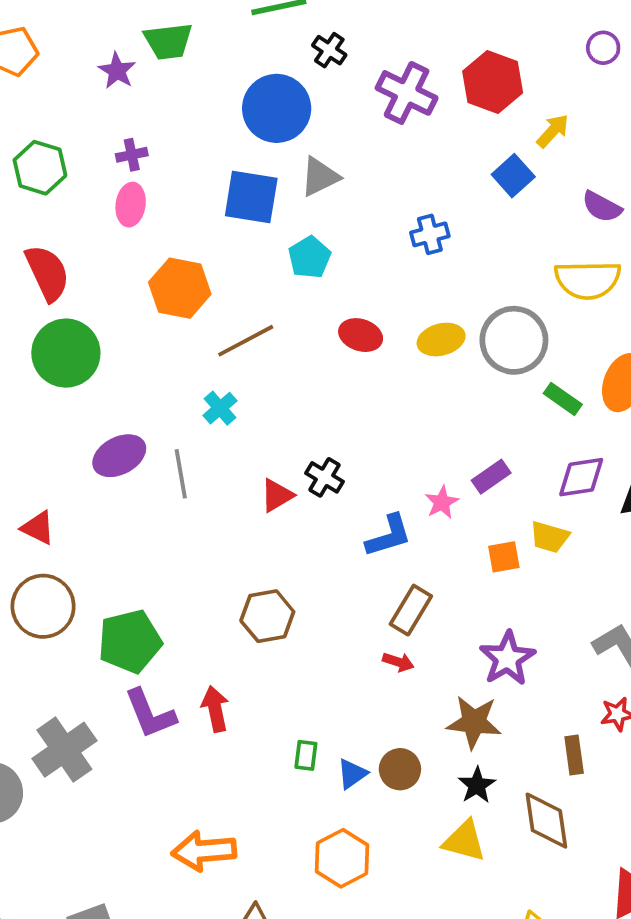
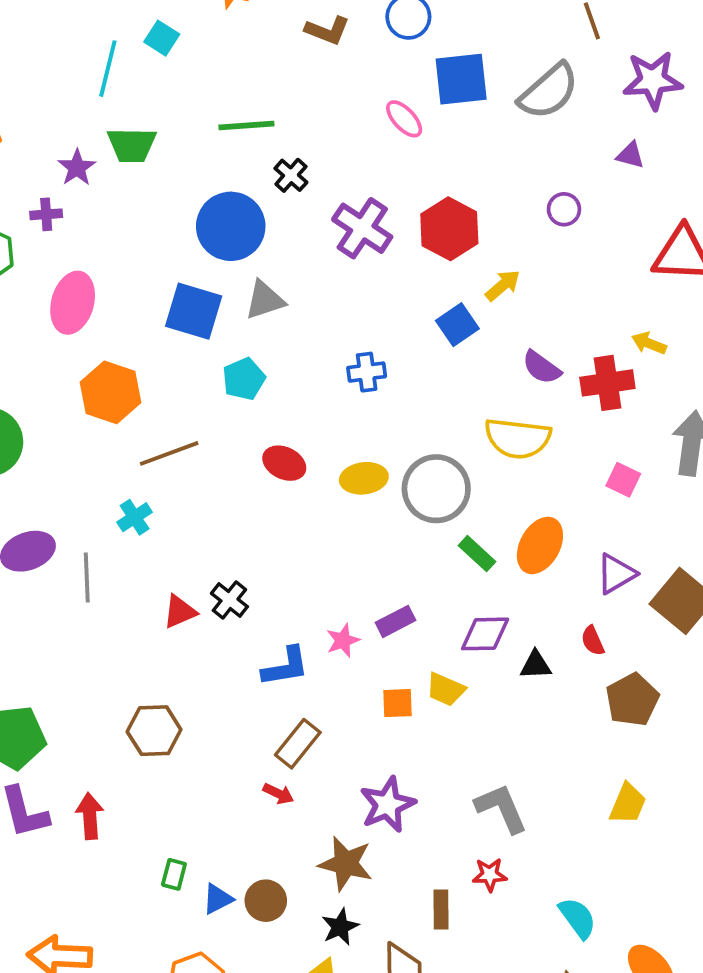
purple cross: (132, 155) -> (46, 214), moved
pink ellipse: (131, 205) -> (73, 303), size x1.4

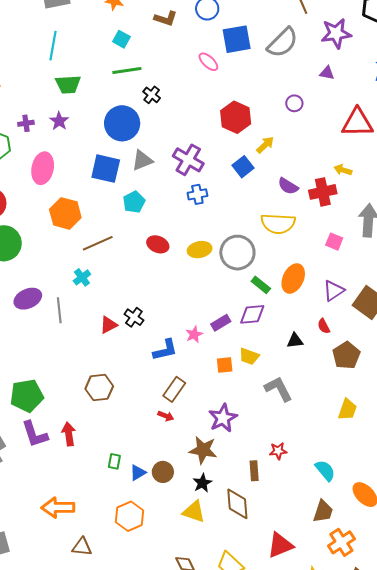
cyan square: (162, 38) -> (121, 39), moved
purple star: (77, 168) -> (59, 121), moved
purple cross: (362, 228) -> (188, 160), moved
purple diamond: (485, 634) -> (252, 314), moved
gray L-shape: (501, 808) -> (278, 389), moved

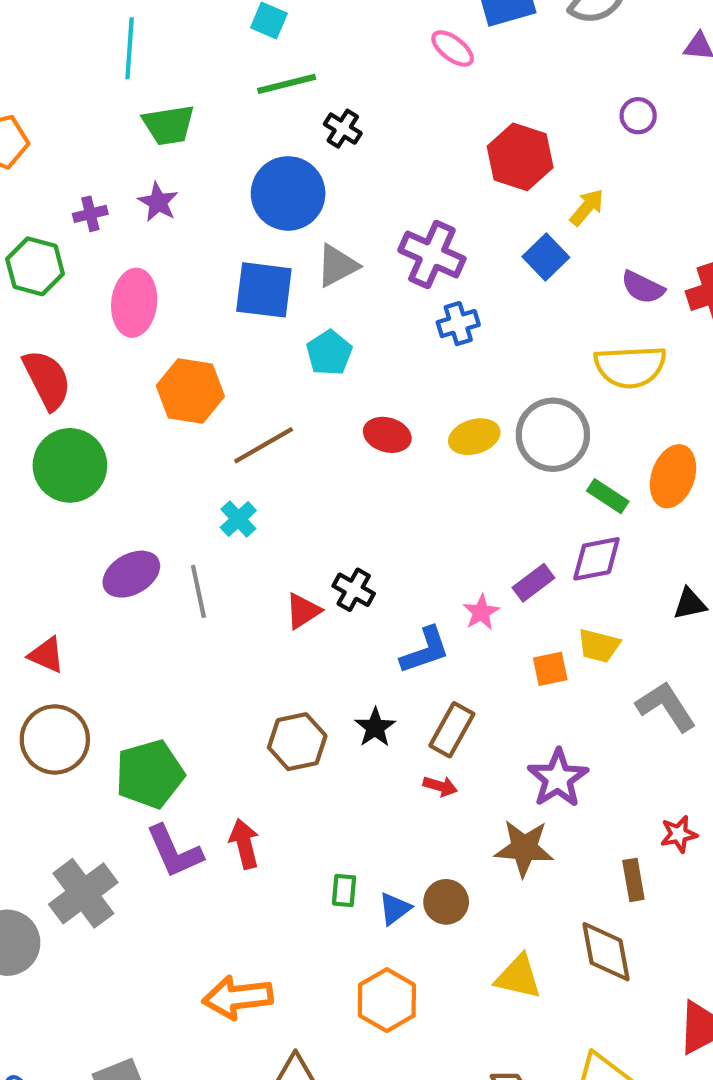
black star: (202, 483) -> (375, 727), moved

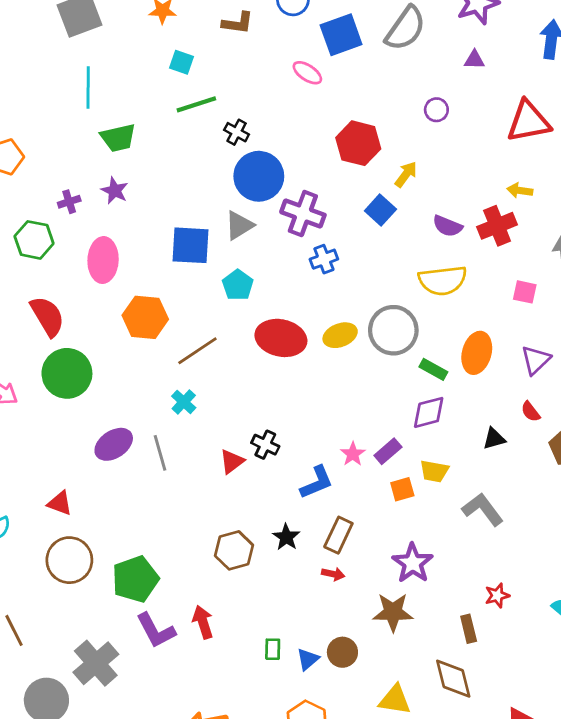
blue circle: (288, 193) -> (259, 176), moved
red ellipse: (387, 435) -> (281, 338), size x1.6
purple rectangle: (533, 583) -> (388, 451), moved

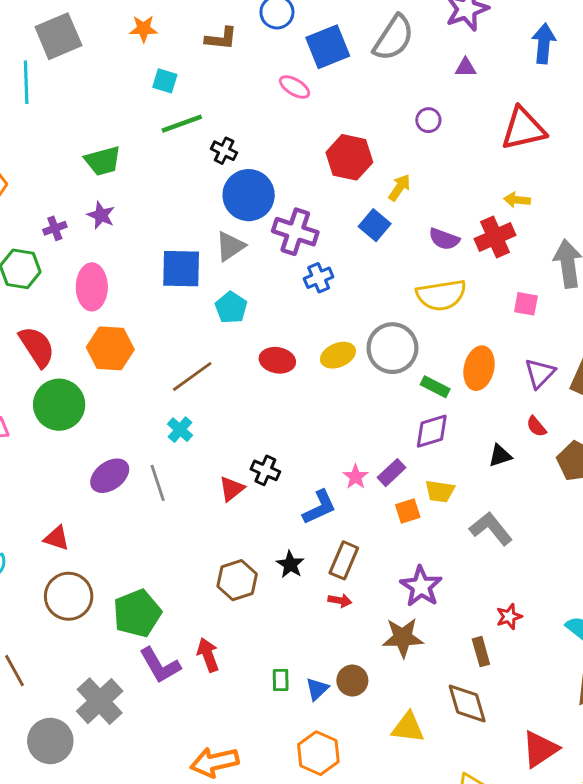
cyan line: (88, 88) -> (26, 82), moved
orange hexagon: (145, 317) -> (110, 348), moved
red ellipse: (281, 338) -> (277, 360), size x0.7

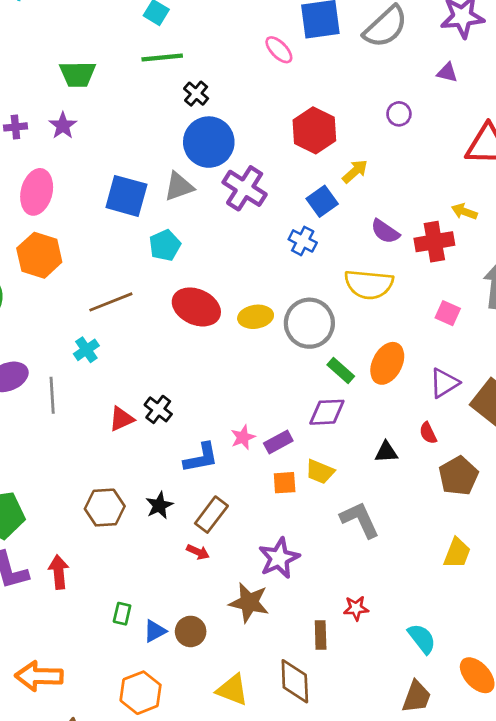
blue cross: (319, 278) -> (303, 241), moved, turned 36
red ellipse: (277, 360) -> (196, 307), size x1.4

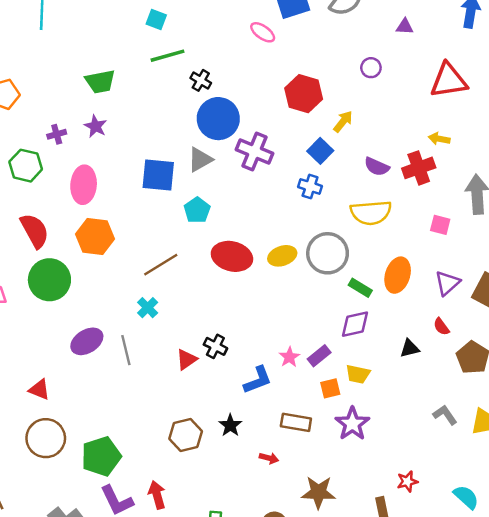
brown rectangle: (211, 515) -> (296, 422), moved, turned 72
gray L-shape: (360, 520) -> (445, 415), moved, size x0.7
purple star: (279, 558) -> (352, 424), moved

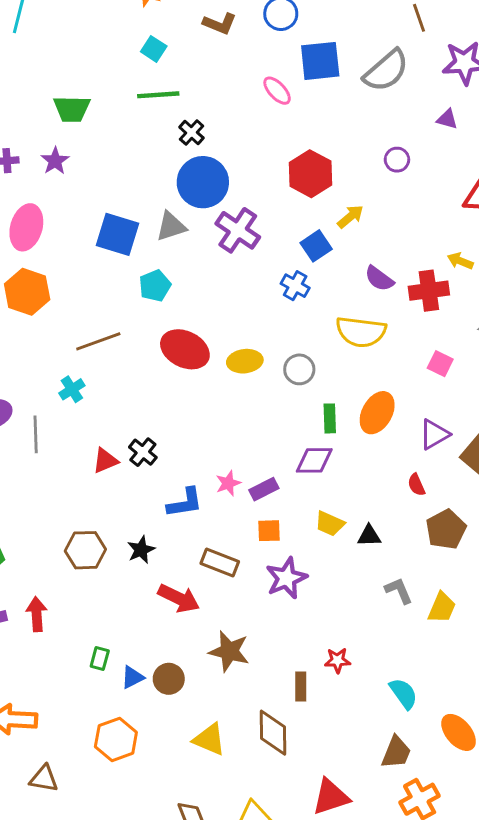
gray circle: (328, 253) -> (299, 369), size x0.6
green rectangle: (360, 288) -> (330, 418), turned 45
black triangle: (410, 348) -> (369, 536), moved
yellow trapezoid: (358, 374) -> (330, 524), moved
red arrow: (269, 458) -> (179, 598), size x1.8

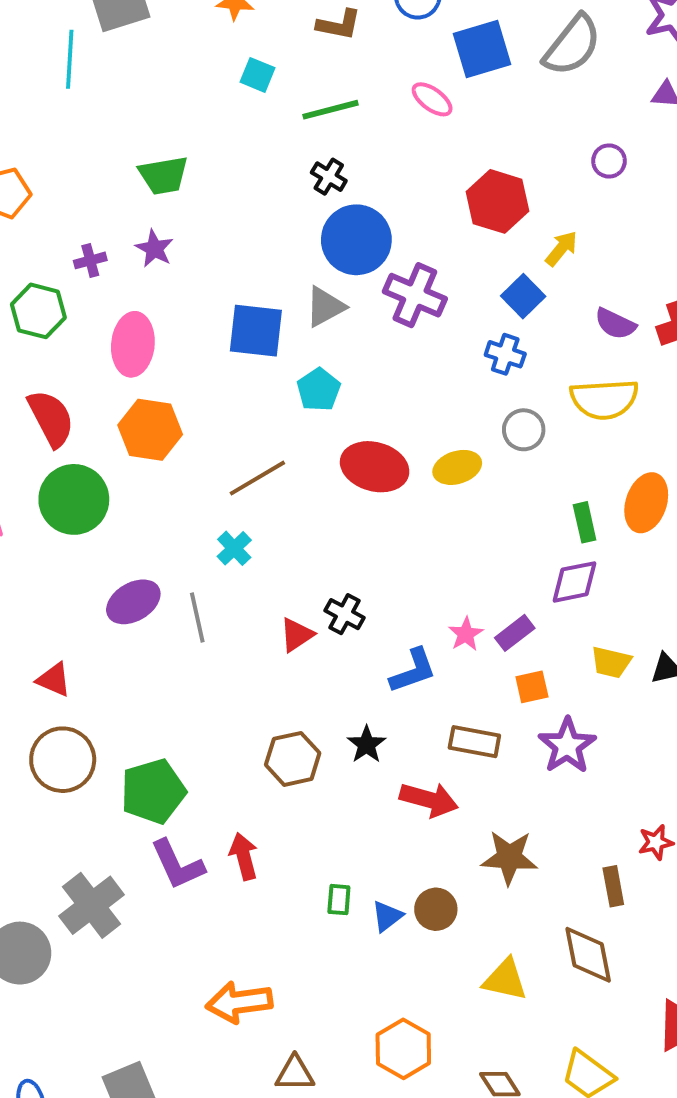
green line: (158, 95) -> (330, 110), moved
gray circle: (299, 369) -> (524, 430), moved
orange hexagon: (116, 739) -> (403, 1049), moved

